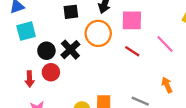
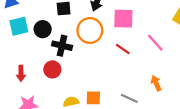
black cross: (70, 50) -> (62, 46), turned -36
black circle: (46, 51) -> (43, 29), moved
red circle: (51, 72) -> (52, 69), moved

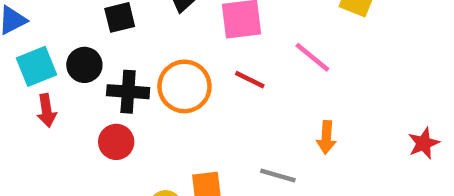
orange circle: (90, 31) -> (184, 86), moved
red arrow: (21, 73) -> (47, 110), moved
orange arrow: (156, 83) -> (326, 137), turned -144

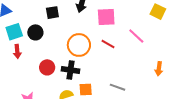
black cross: (128, 92) -> (71, 70), moved
orange arrow: (326, 137) -> (159, 69), moved

